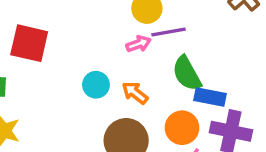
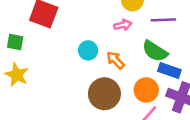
purple line: (168, 32) -> (163, 20), moved
green semicircle: (187, 73) -> (155, 51), turned -36

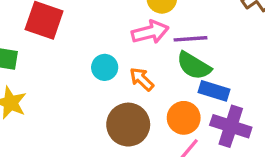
purple line: (163, 20) -> (190, 39), moved
pink arrow: (123, 25) -> (150, 32), size x1.5

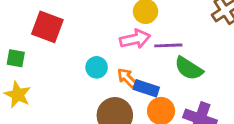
green semicircle: (194, 66) -> (189, 68), moved
blue rectangle: (214, 91) -> (146, 88), moved

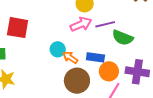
orange arrow: (127, 78) -> (70, 57), moved

